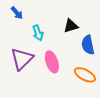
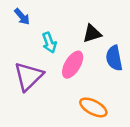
pink ellipse: (52, 62) -> (73, 65), moved, turned 50
orange ellipse: (85, 75) -> (93, 107), moved

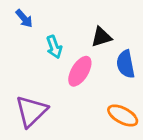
purple triangle: (28, 76) -> (31, 111), moved
orange ellipse: (93, 107) -> (123, 116), moved

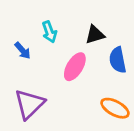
blue arrow: (24, 18) -> (23, 51), moved
cyan arrow: (54, 47) -> (49, 32), moved

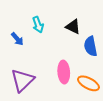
black triangle: (95, 35) -> (73, 27), turned 42
pink ellipse: (75, 67) -> (64, 72), moved, turned -35

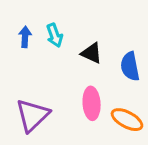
black triangle: (73, 27) -> (92, 53), moved
blue arrow: (17, 39) -> (25, 37), moved, turned -136

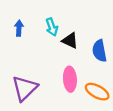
cyan arrow: (55, 35) -> (52, 27), moved

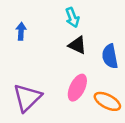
cyan arrow: (52, 27) -> (72, 18), moved
pink ellipse: (70, 79) -> (77, 88), turned 30

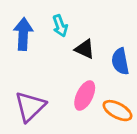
cyan arrow: (72, 18) -> (60, 26), moved
blue arrow: (21, 31) -> (23, 34), size x1.6

